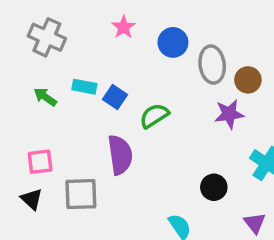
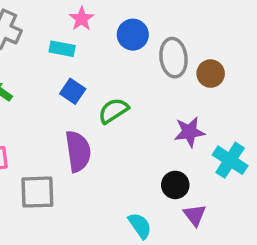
cyan rectangle: (84, 87) -> (62, 49), moved
purple star: (229, 114) -> (189, 132), moved
purple triangle: (255, 223) -> (195, 215), moved

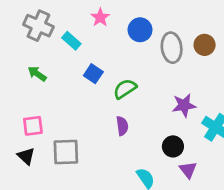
cyan rectangle: (62, 49) -> (71, 41), moved, turned 30
brown circle: (211, 74) -> (205, 45), moved
purple semicircle: (78, 151) -> (122, 126), moved, size x0.6

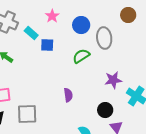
brown circle: (205, 45) -> (128, 15), moved
blue square: (93, 74) -> (47, 45), moved, turned -32
green semicircle: (125, 89) -> (81, 56), moved

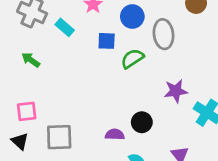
blue square: (47, 45) -> (107, 41), moved
purple semicircle: (68, 95) -> (115, 134), moved, turned -80
black circle: (105, 110) -> (142, 122), moved

